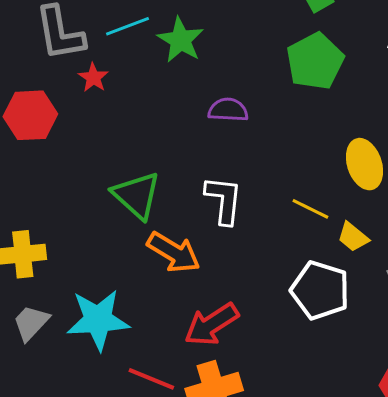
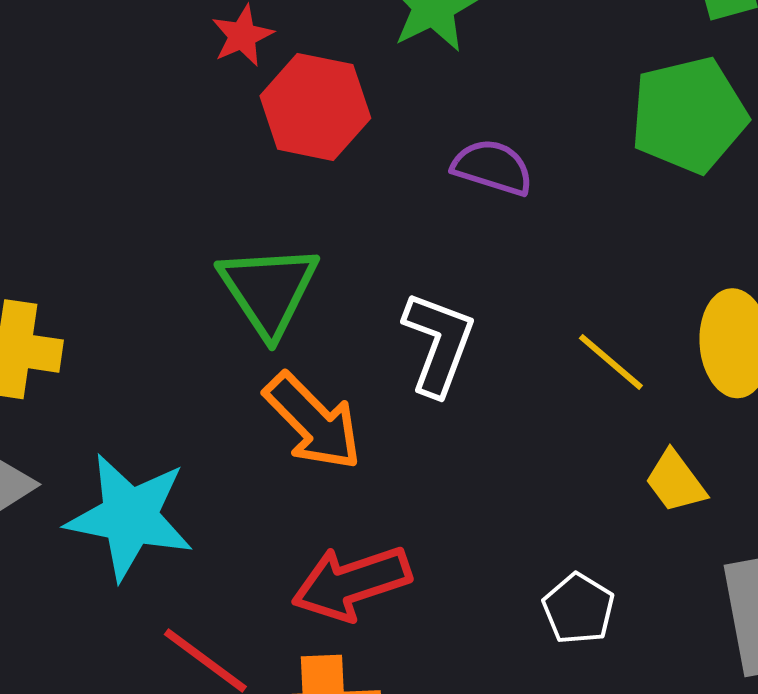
red hexagon: (30, 115) -> (315, 107), moved
yellow line: (310, 209) -> (611, 362), moved
white pentagon: (320, 290) -> (578, 609), moved, size x0.6

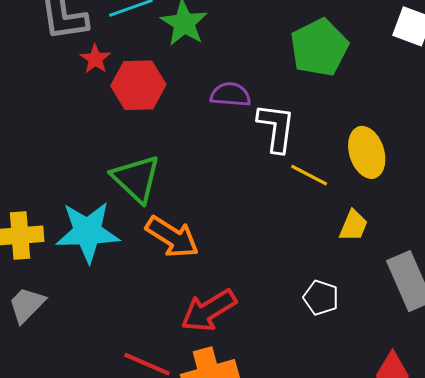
white L-shape: (438, 343) -> (276, 128), moved
yellow trapezoid: (675, 482) -> (353, 226), turned -108
cyan star: (130, 517) -> (88, 232), moved

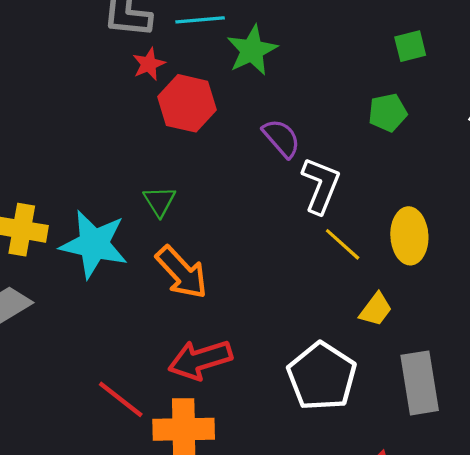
green pentagon: (319, 48) -> (388, 113), size x0.6
purple semicircle: (230, 95) -> (281, 138), turned 30
green triangle: (136, 179) -> (159, 201), size x0.6
white pentagon: (321, 298) -> (322, 376), size x1.8

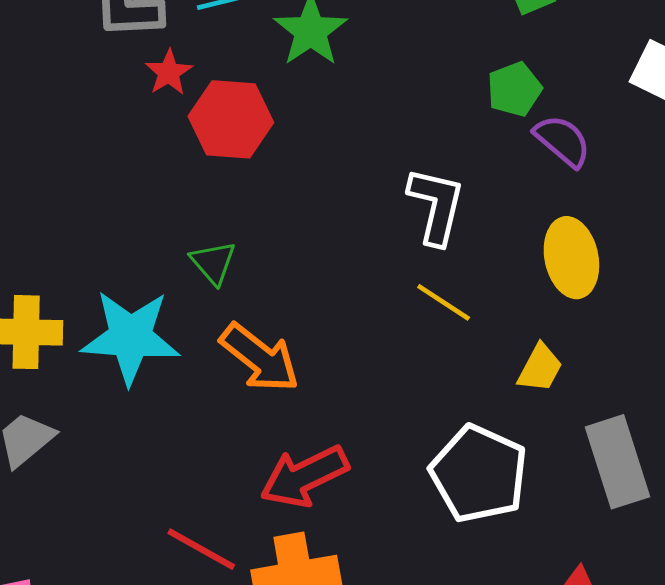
purple semicircle: (281, 138) -> (563, 141), moved
yellow line: (343, 244) -> (444, 302), moved

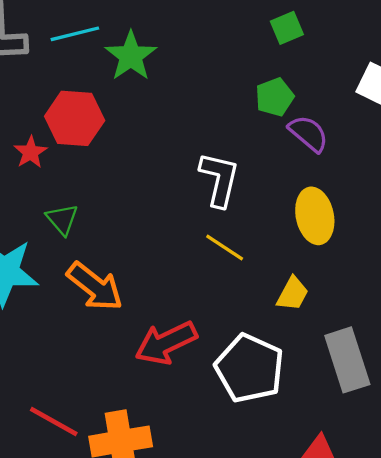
red star: (169, 72) -> (31, 152), moved
red arrow: (304, 476) -> (166, 343), moved

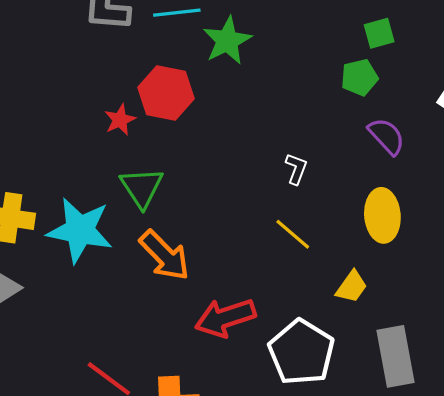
green pentagon: (275, 97) -> (359, 77), moved
white L-shape: (219, 179) -> (296, 169), size x0.6
green triangle: (62, 219) -> (142, 188), size x1.4

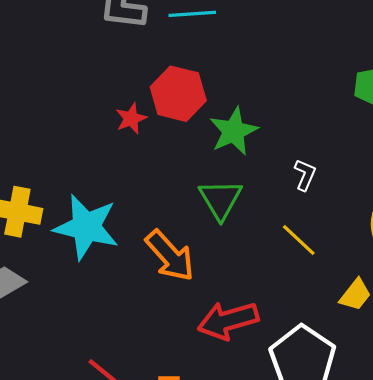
green star: (227, 41) -> (234, 131), moved
green triangle: (142, 188) -> (220, 199), moved

